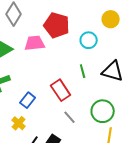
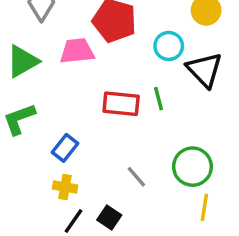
black triangle: (113, 71) -> (204, 70), moved, turned 30
red rectangle: (61, 90) -> (121, 104), moved, turned -50
yellow cross: (19, 123) -> (65, 187), moved, turned -32

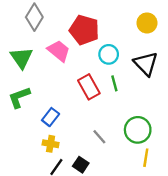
cyan circle: (169, 46) -> (109, 54), moved
pink trapezoid: (77, 51) -> (59, 51), turned 45
green triangle: (23, 61) -> (22, 58), turned -35
red rectangle: (121, 104) -> (89, 87), turned 55

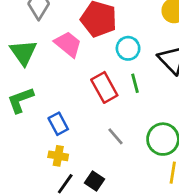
blue rectangle: (51, 117) -> (58, 124), turned -66
gray line: (99, 137) -> (115, 136), moved

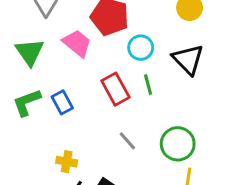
blue rectangle: (58, 124) -> (62, 102), moved

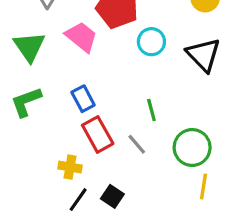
green line: (148, 85) -> (151, 110), moved
red rectangle: (116, 89) -> (98, 134), moved
blue rectangle: (62, 102) -> (83, 99), moved

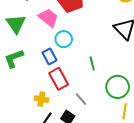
cyan circle: (151, 42) -> (64, 39), moved
gray line: (137, 144) -> (81, 99), moved

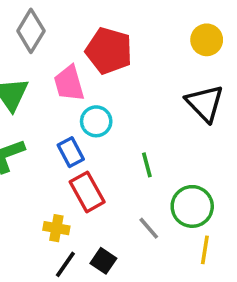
pink trapezoid: (48, 18) -> (69, 83), turned -145
gray line: (81, 99) -> (149, 228), moved

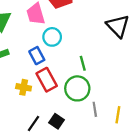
green circle: (192, 206) -> (77, 88), moved
yellow cross: (56, 228) -> (24, 87), moved
gray line: (149, 228) -> (95, 109), moved, turned 32

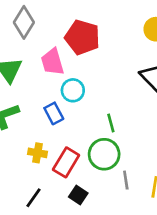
red rectangle: (47, 80) -> (66, 162), moved, turned 60
black line: (33, 124) -> (33, 198), moved

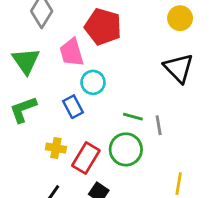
green line: (111, 123) -> (133, 117), turned -60
gray line: (126, 180) -> (159, 125), moved

